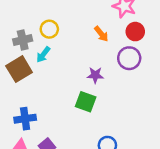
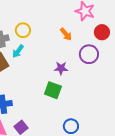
red circle: (135, 32) -> (102, 32), moved

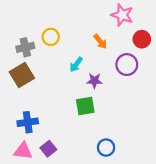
cyan arrow: (18, 51) -> (76, 65), moved
green square: (53, 90) -> (85, 106), turned -30

